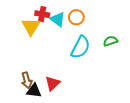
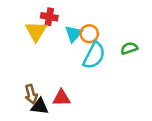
orange circle: (76, 17) -> (89, 34), moved
cyan triangle: (58, 19) -> (74, 34), moved, turned 35
red triangle: (53, 83) -> (61, 98), turned 42

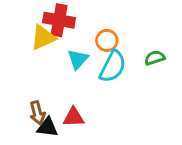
red cross: (49, 17) -> (59, 20), size x1.5
yellow triangle: (36, 31) -> (43, 38), turned 35
cyan triangle: (74, 34) -> (78, 59), moved

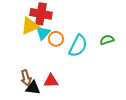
orange circle: (107, 40) -> (56, 39), moved
cyan triangle: (78, 59) -> (43, 33), moved

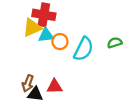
cyan triangle: (43, 33) -> (46, 35), turned 42
brown arrow: (26, 78) -> (28, 83), turned 35

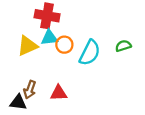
yellow triangle: (32, 28) -> (27, 46), moved
black triangle: (35, 94) -> (18, 102), moved

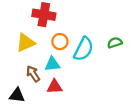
cyan triangle: (49, 38) -> (52, 64), moved
brown arrow: (30, 90) -> (33, 74), moved, turned 126

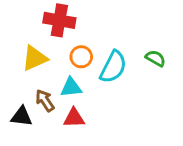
green semicircle: (115, 43) -> (155, 58), turned 48
black triangle: (17, 95) -> (22, 116), moved

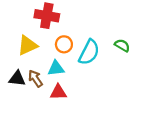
black triangle: (22, 116) -> (17, 79), moved

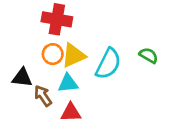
orange circle: (64, 44) -> (53, 54), moved
yellow triangle: (27, 45) -> (74, 55), moved
black triangle: (17, 79) -> (22, 78), moved

